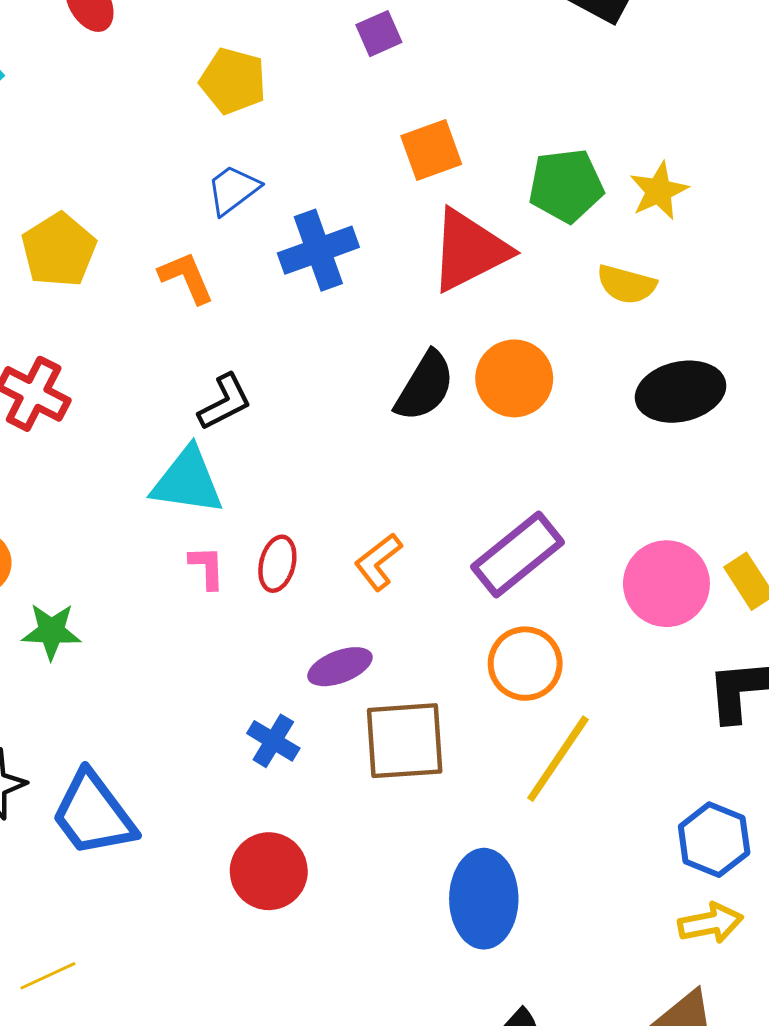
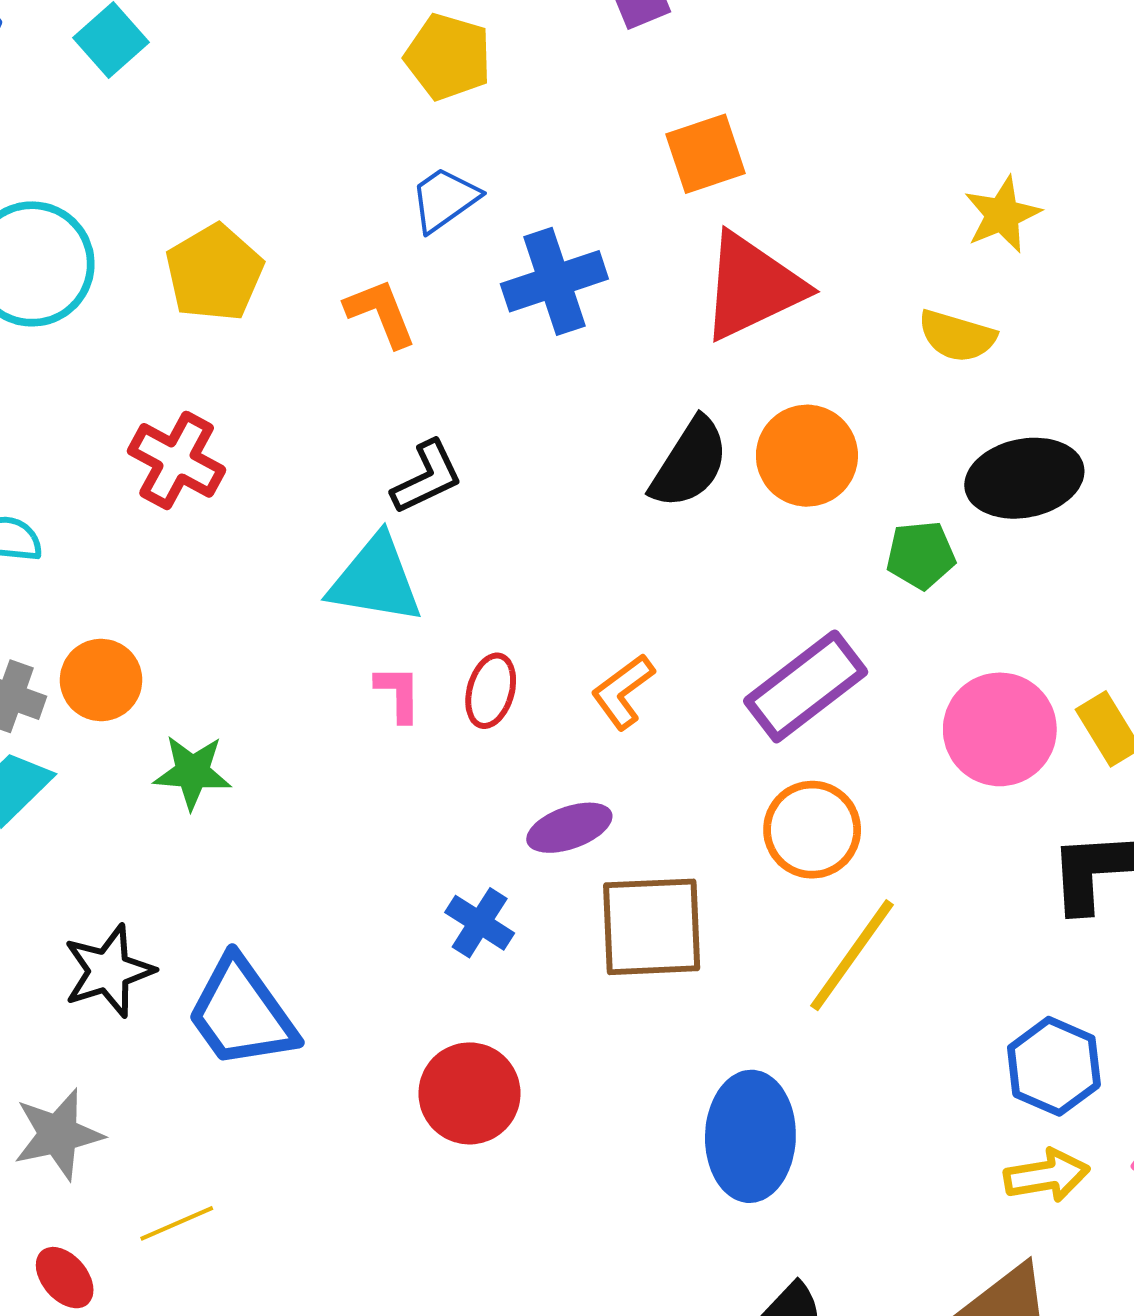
green pentagon: (566, 186) -> (921, 555), moved, size x0.7

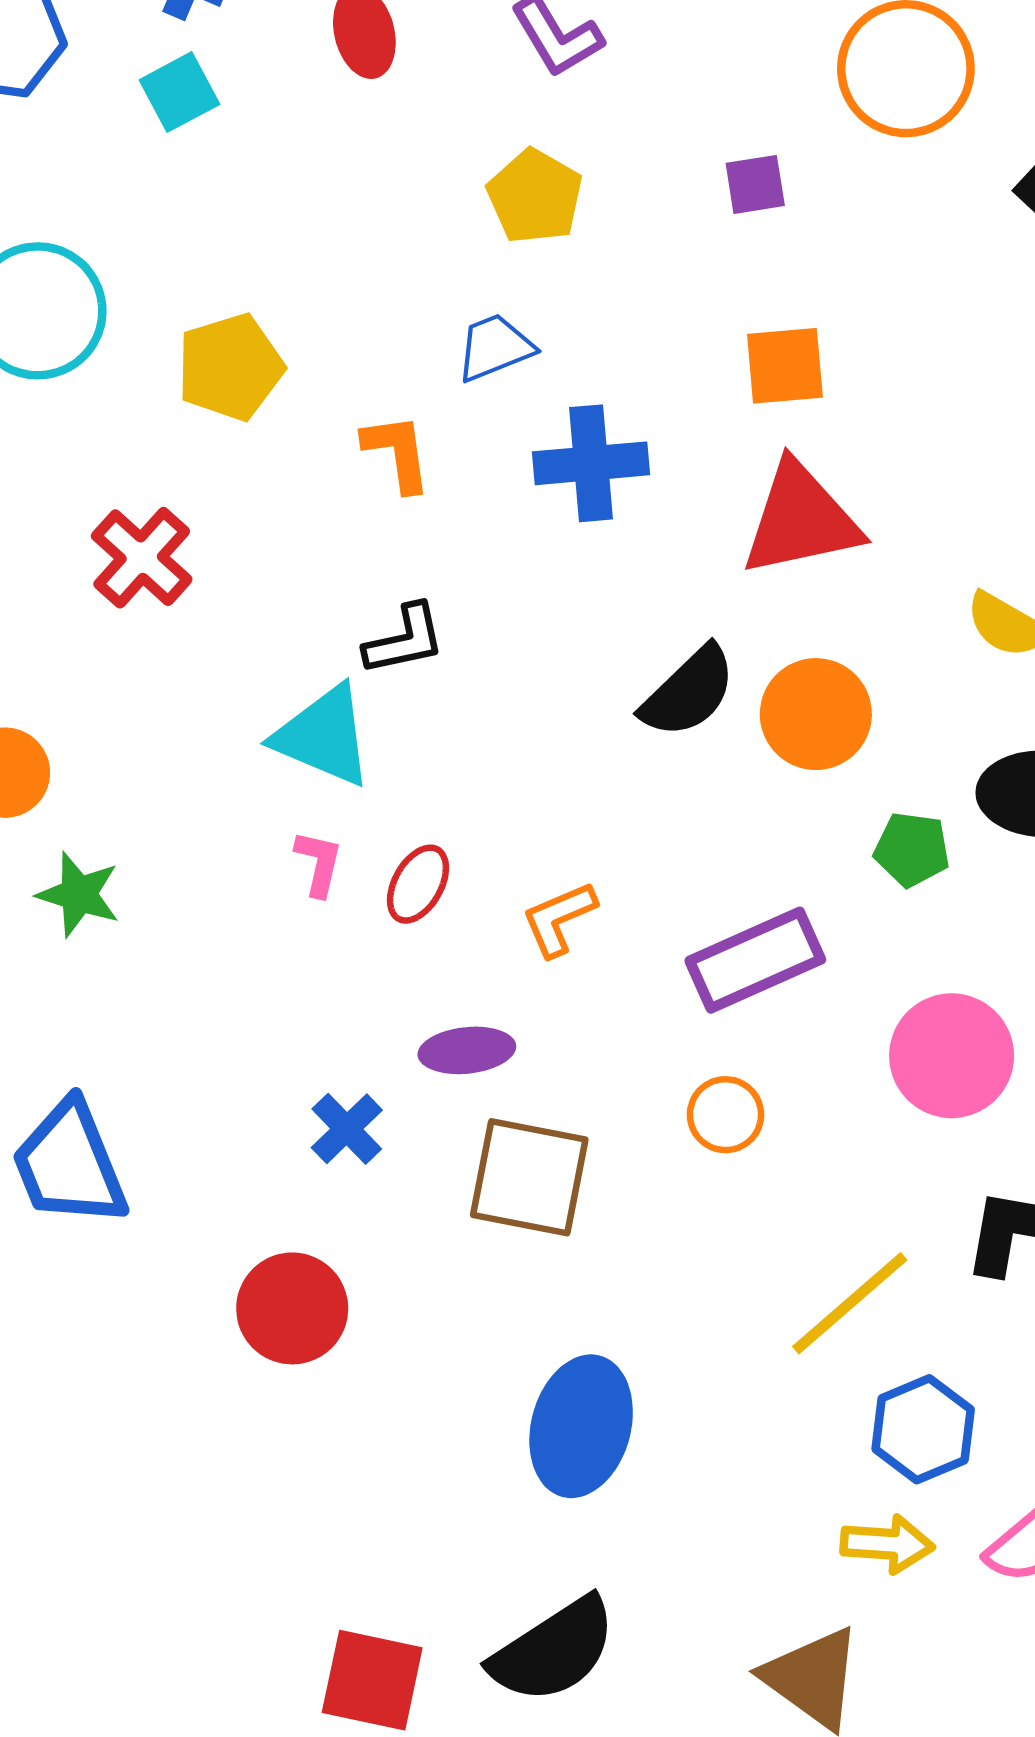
orange circle: (812, 830) -> (726, 1115), size x0.7
yellow line: (852, 955) -> (850, 1303), moved

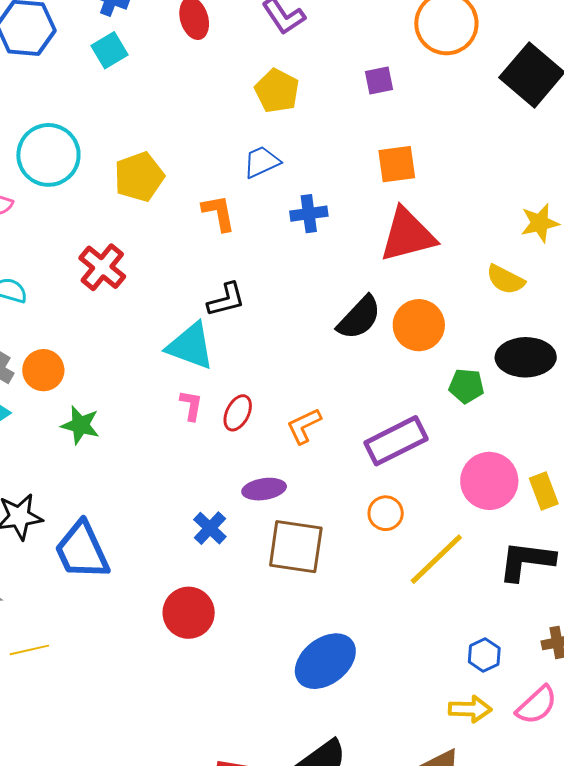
blue cross: (591, 463) -> (309, 214), size x0.7
yellow line: (850, 1303) -> (436, 559), moved
blue ellipse: (581, 1426) -> (325, 661), turned 40
blue hexagon: (923, 1429) -> (484, 655), size x0.7

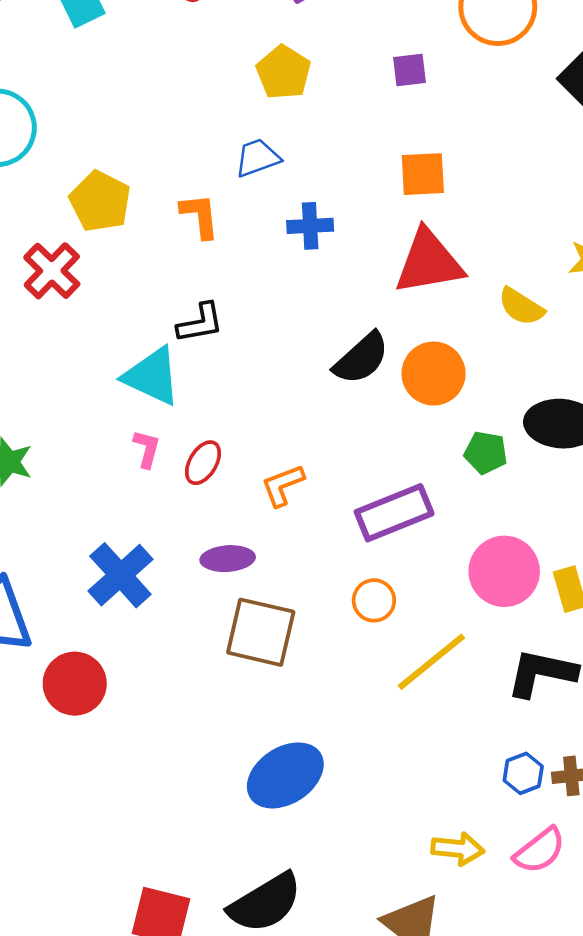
yellow pentagon: (139, 177) -> (100, 201), moved, turned -30
yellow semicircle: (505, 280) -> (521, 307), moved
blue cross: (210, 528) -> (120, 575), moved, size x1.6
red circle: (189, 613) -> (75, 684), moved
blue hexagon: (484, 655) -> (523, 773), moved

